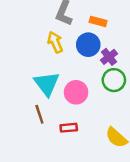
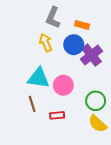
purple cross: (109, 57) -> (91, 55), size x1.5
green circle: (114, 80) -> (96, 101), moved
cyan triangle: (47, 84) -> (38, 78), turned -45

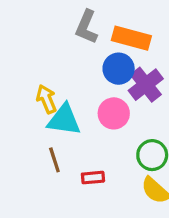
orange rectangle: (82, 25) -> (131, 38), size x1.6
yellow arrow: (46, 43) -> (46, 99), moved
pink circle: (63, 85) -> (114, 113), moved

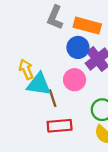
brown line: (54, 160) -> (53, 98), moved
red rectangle: (93, 178) -> (60, 126), size x1.5

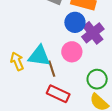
yellow arrow: (26, 69) -> (17, 61), moved
red rectangle: (60, 126) -> (58, 94), turned 30

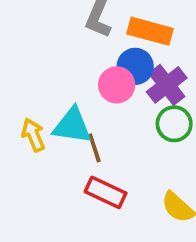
pink circle: (72, 52) -> (117, 85), moved
green circle: (97, 79) -> (174, 124), moved

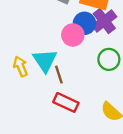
purple cross: (167, 85) -> (104, 21), moved
cyan triangle: (72, 126) -> (45, 61), turned 48

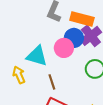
cyan triangle: (45, 61) -> (37, 56), moved, turned -40

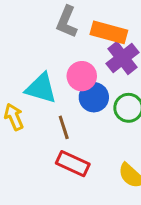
blue circle: (74, 38) -> (94, 97), moved

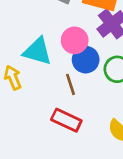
brown line: (64, 127) -> (70, 84), moved

